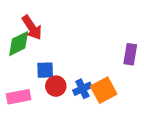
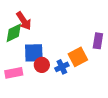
blue square: (45, 70) -> (34, 53), size x1.5
orange square: (104, 90) -> (78, 57), moved

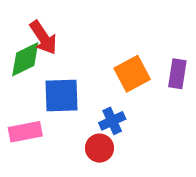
orange square: (78, 57) -> (132, 74), moved
red circle: (42, 65) -> (99, 148), moved

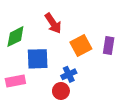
red arrow: (43, 38) -> (53, 23), moved

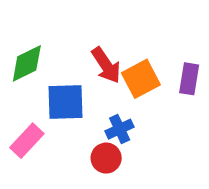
red arrow: (53, 23) -> (106, 65), moved
pink rectangle: (15, 81) -> (27, 141), turned -36

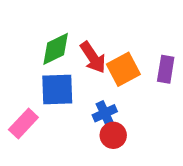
green diamond: (27, 63) -> (56, 49), moved
red circle: (106, 158) -> (113, 135), moved

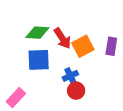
green diamond: (56, 49) -> (37, 33), turned 30
pink rectangle: (23, 123) -> (16, 97), moved

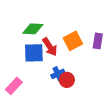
red arrow: (62, 38) -> (50, 47), moved
blue cross: (70, 76) -> (58, 74), moved

